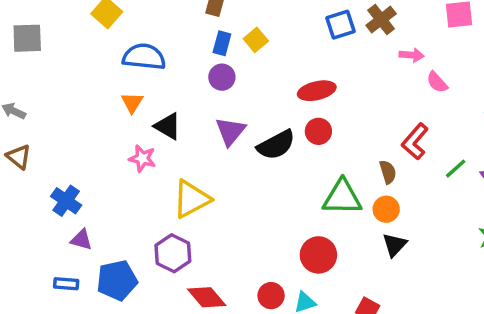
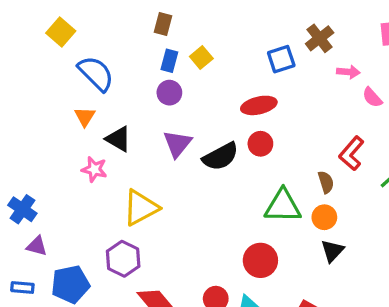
blue square: (340, 25) -> (281, 59), moved
blue semicircle: (144, 57) -> (96, 73), turned 39

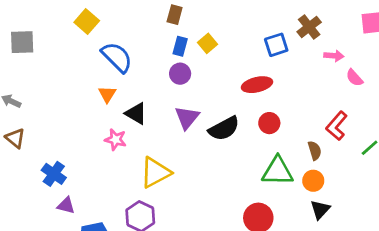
red circle: (260, 144) -> (269, 123), moved

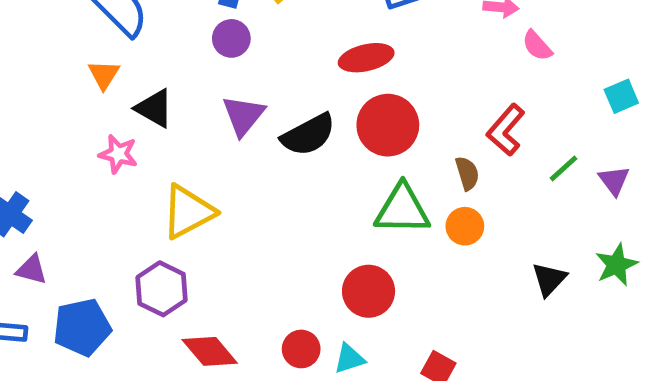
red circle: (269, 123) -> (388, 125), size x1.6
black triangle: (320, 210) -> (549, 279), moved

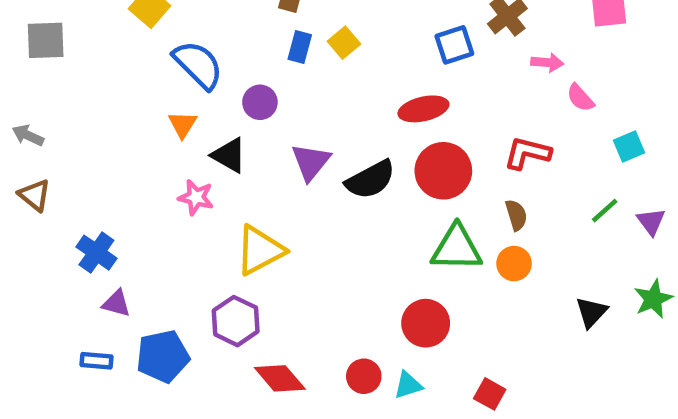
purple circle: (231, 38) -> (260, 102), moved
cyan square: (621, 96) -> (629, 146), moved
red L-shape: (506, 130) -> (527, 153), moved, turned 63

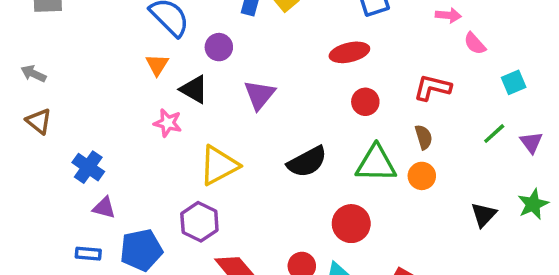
red circle: (443, 171) -> (365, 102), size x0.6
black semicircle: (370, 180) -> (307, 162), moved

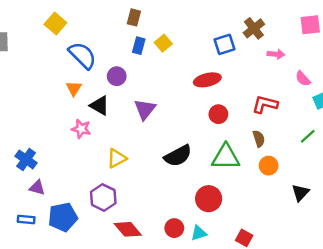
pink semicircle: (475, 44) -> (303, 79), moved
yellow triangle: (219, 165) -> (117, 158), size x0.7
orange circle: (422, 176) -> (269, 166), moved

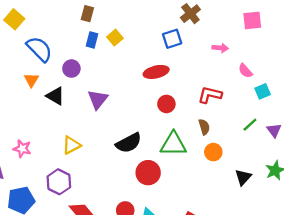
brown cross: (254, 28) -> (190, 14), moved
pink star: (81, 129) -> (22, 149), moved
red circle: (209, 199) -> (148, 173), moved

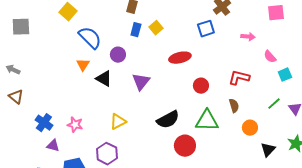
red ellipse: (156, 72) -> (180, 58), moved
orange circle: (213, 152) -> (250, 128), moved

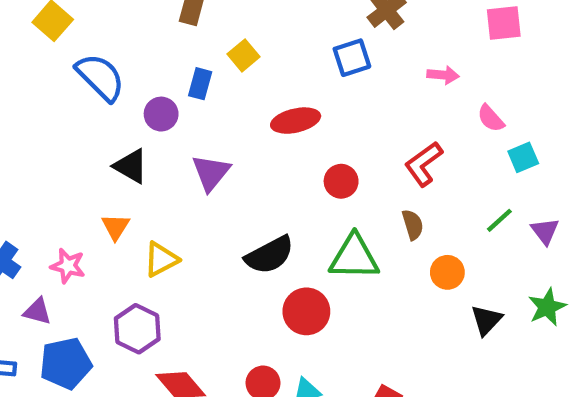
blue rectangle: (136, 30) -> (200, 84), moved
orange triangle: (83, 65) -> (116, 227), moved
red L-shape: (239, 78) -> (423, 164), turned -50
purple triangle: (53, 146) -> (37, 311), moved

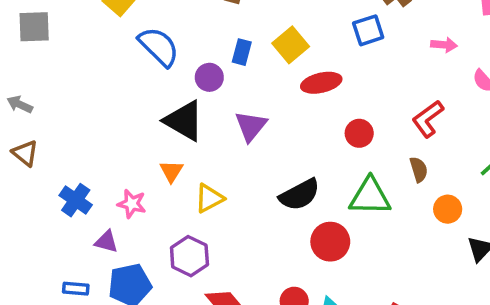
yellow square: (243, 55) -> (291, 45), moved, size x1.4
black triangle: (131, 166) -> (184, 121), size x1.4

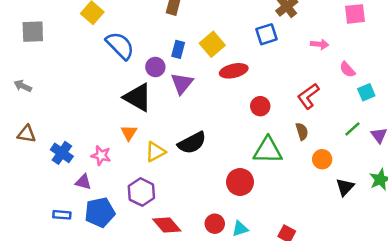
purple triangle: (251, 126) -> (182, 83), moved
brown triangle: (25, 153) -> (26, 134), moved, turned -30
black semicircle: (300, 195) -> (192, 143), moved

